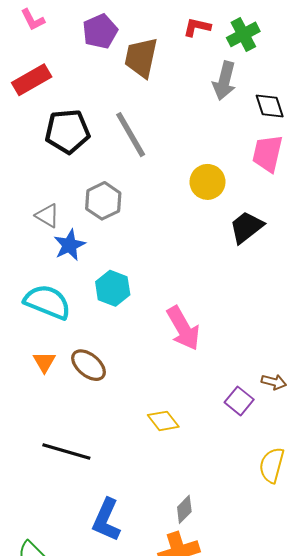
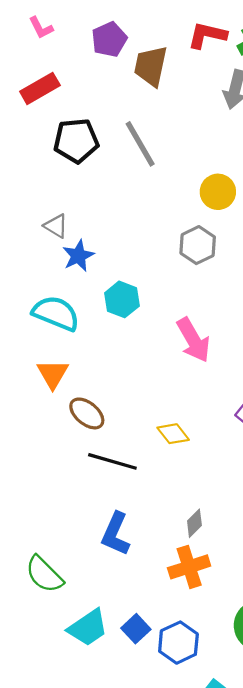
red L-shape: (197, 27) -> (207, 35), size x1.4
gray hexagon: (103, 201) -> (198, 245), moved
orange triangle: (44, 362) -> (53, 374), size x1.4
brown ellipse: (88, 365) -> (87, 413), moved
black line: (66, 451) -> (112, 461), moved

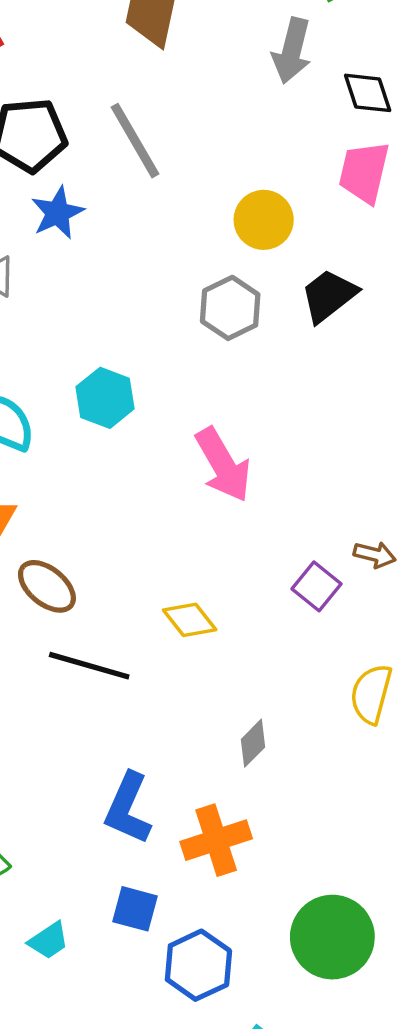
blue star: (78, 256) -> (57, 213), moved
gray diamond: (194, 523) -> (253, 743), moved
blue L-shape: (116, 534) -> (128, 808), moved
cyan trapezoid: (88, 628) -> (49, 941), size x0.6
blue square: (136, 629) -> (135, 909), moved, turned -32

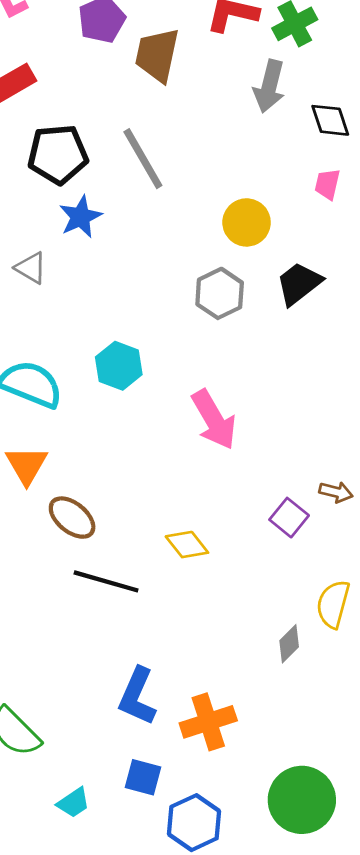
pink trapezoid: (364, 172) -> (327, 184), size x0.6
gray diamond: (253, 743) -> (289, 644), moved

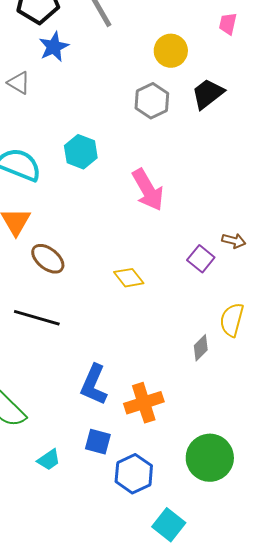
black line: (106, 581) -> (37, 318), moved

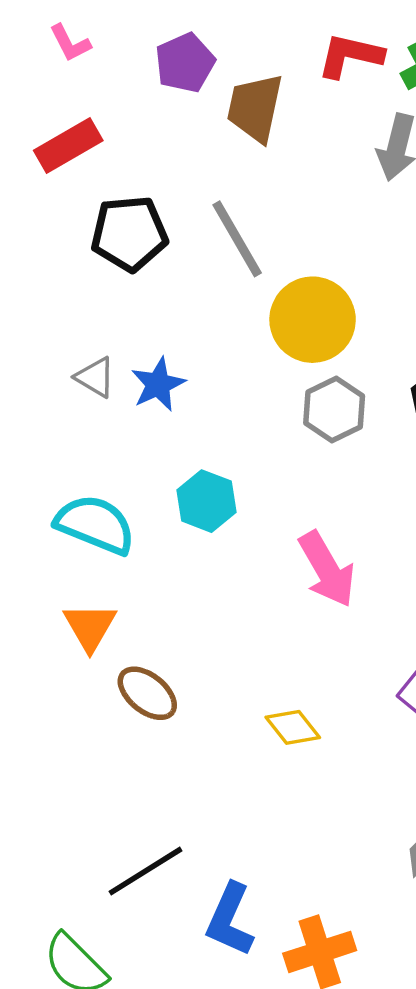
blue star: (54, 47) -> (158, 384), moved
yellow circle: (171, 51) -> (313, 320), moved, size x1.4
black line: (37, 318) -> (145, 871), moved, turned -48

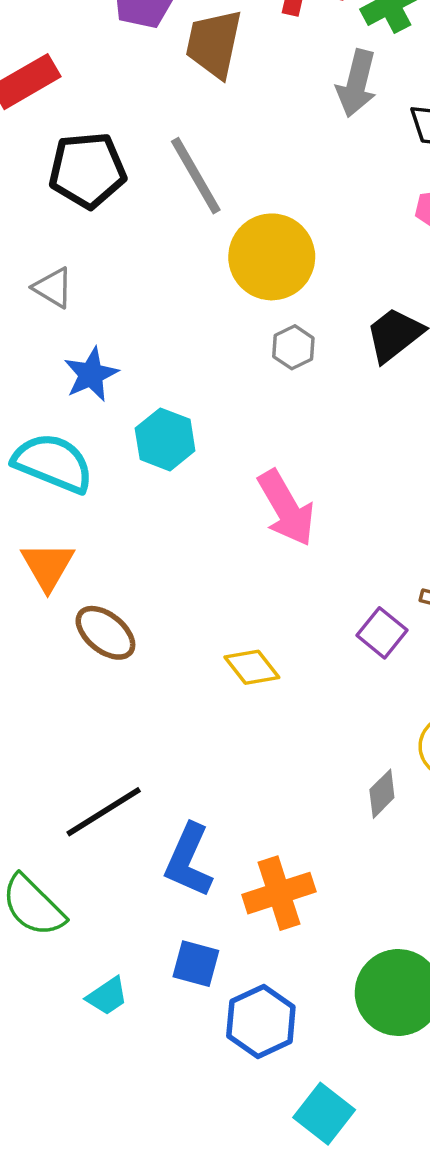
gray triangle: (95, 377) -> (53, 288), moved
blue star: (158, 384) -> (91, 374), moved
gray hexagon: (334, 409) -> (293, 347), size x0.7

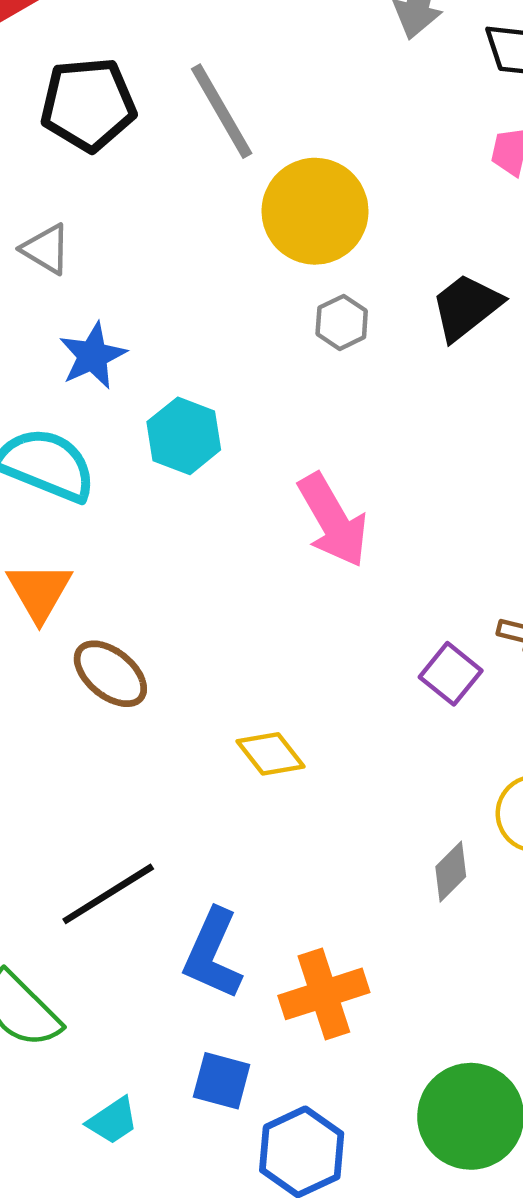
yellow diamond: (252, 667) -> (271, 754), moved

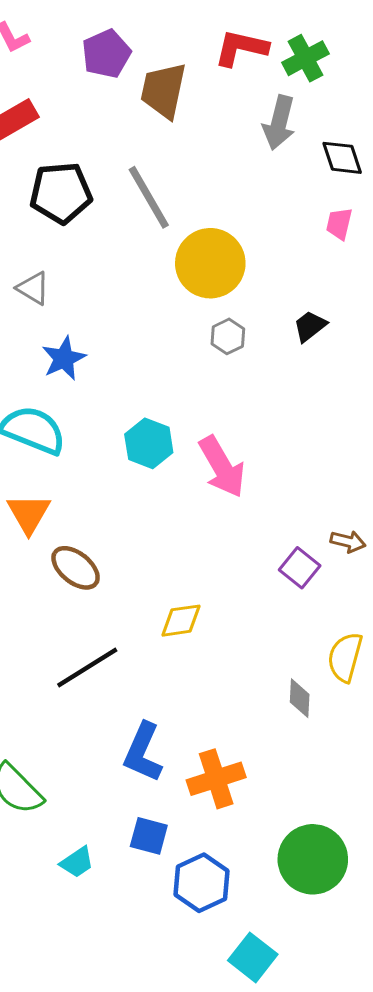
black trapezoid: (466, 307) -> (310, 326), size x0.7
cyan hexagon: (184, 436) -> (149, 443), moved
yellow diamond: (271, 754) -> (181, 621), turned -60
gray diamond: (451, 872) -> (300, 698), turned -42
black line: (108, 894) -> (87, 667), moved

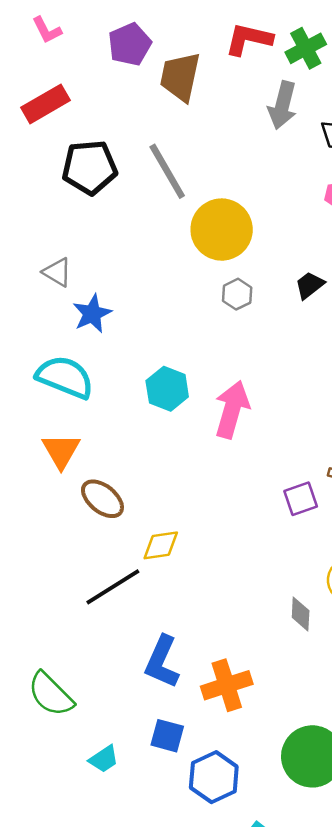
gray triangle: (33, 288) -> (57, 272), moved
pink arrow: (222, 467) -> (232, 409), turned -134
purple square: (300, 568) -> (301, 499), turned 32
yellow diamond: (181, 621) -> (161, 545), moved

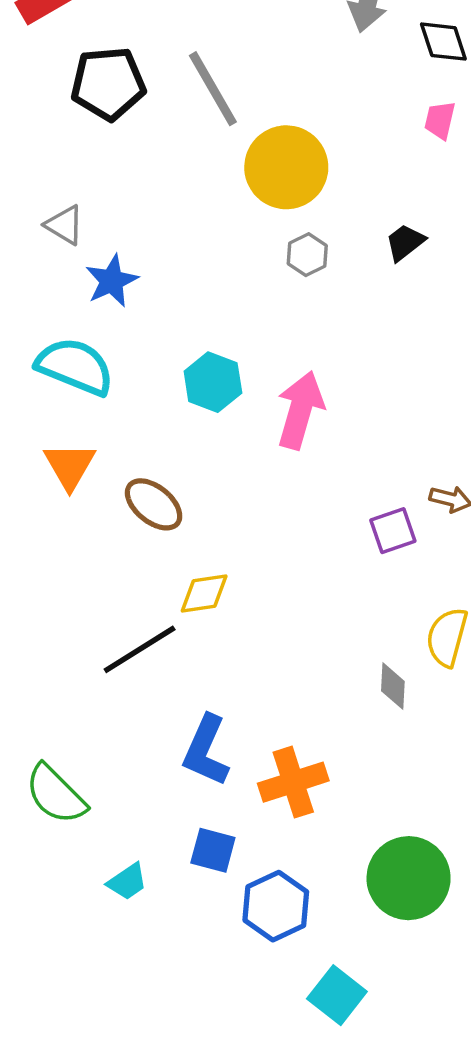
brown ellipse: (102, 499) -> (154, 504), moved

